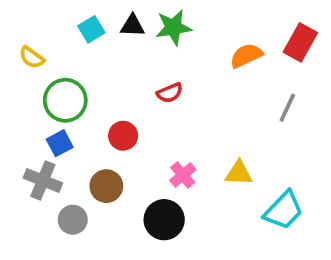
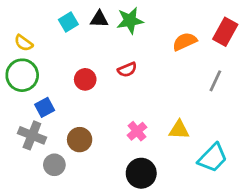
green circle: (65, 100) -> (22, 75), moved
red circle: (123, 136) -> (85, 79), moved
black circle: (164, 220) -> (141, 173), moved

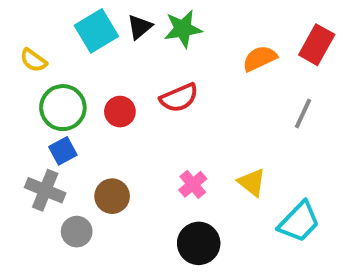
black triangle: (99, 19) -> (140, 27), turned -42
cyan square: (68, 22) -> (96, 31), size x1.5
red semicircle: (127, 70) -> (179, 98), size x1.4
green circle: (22, 75) -> (63, 108), moved
yellow triangle: (179, 130) -> (252, 182), turned 35

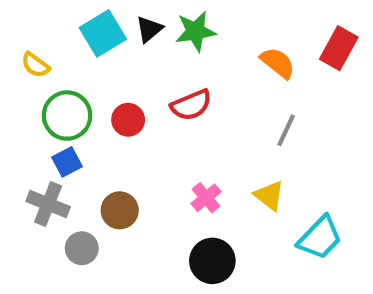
orange semicircle: (260, 58) -> (278, 63), turned 64
gray line: (303, 114) -> (286, 130), moved

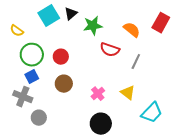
green star: (196, 31) -> (93, 26), moved
red semicircle: (191, 105) -> (110, 50), moved, turned 42
brown circle: (120, 210) -> (64, 84), moved

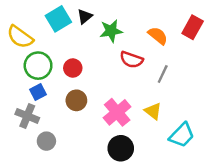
yellow semicircle: (17, 31) -> (20, 37), size x1.6
pink cross: (98, 94) -> (117, 112), size x1.6

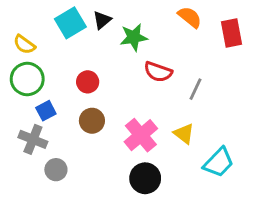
red rectangle: (193, 27) -> (231, 33), turned -40
orange semicircle: (158, 36) -> (190, 17), moved
yellow semicircle: (20, 37) -> (24, 44), size x0.7
green circle: (38, 66) -> (27, 79), moved

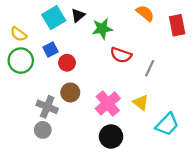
blue square: (46, 111) -> (50, 50), moved
gray cross: (33, 139) -> (47, 107), moved

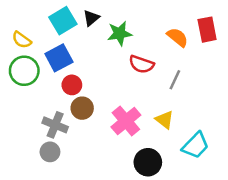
orange semicircle: (145, 13) -> (177, 37), moved
blue square: (50, 50) -> (59, 58), size x1.5
red circle: (67, 63) -> (72, 85), moved
black circle: (111, 137) -> (148, 162), moved

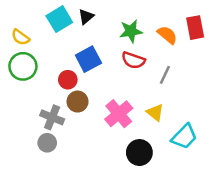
green star: (120, 33) -> (131, 31), moved
blue square: (59, 58) -> (88, 59), moved

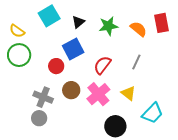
black triangle: (86, 17) -> (78, 22), moved
red semicircle: (133, 60) -> (102, 65), moved, turned 108
brown circle: (78, 102) -> (71, 90), moved

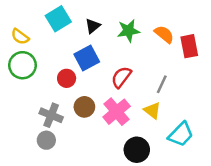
red rectangle: (162, 23) -> (189, 46), moved
gray line: (136, 62) -> (162, 84), moved

